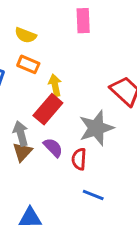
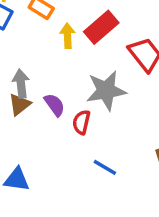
red rectangle: (48, 109) -> (101, 27), moved
blue line: (93, 195) -> (105, 167), moved

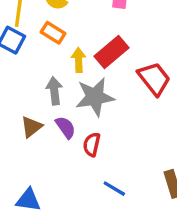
gray arrow: (21, 84) -> (54, 91), moved
gray star: (106, 91) -> (95, 97), moved

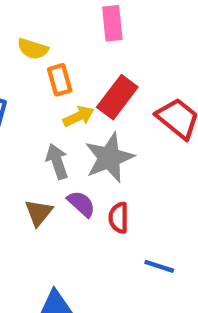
orange rectangle: (53, 33) -> (60, 80), moved, turned 55
yellow arrow: (79, 60) -> (79, 116), turned 80

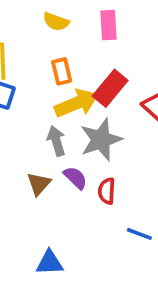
yellow semicircle: (33, 49) -> (56, 22), moved
yellow arrow: (79, 116) -> (76, 103), size x1.6

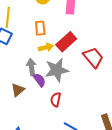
yellow arrow: (76, 103) -> (46, 47), size x0.6
purple semicircle: (75, 178) -> (39, 80), moved

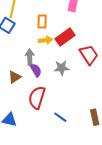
gray star: (57, 70) -> (62, 68), moved, size x0.7
red semicircle: (56, 100) -> (37, 98), moved, size x1.6

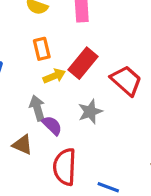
brown triangle: (15, 77) -> (22, 145), turned -48

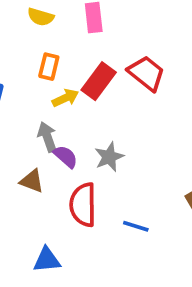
orange rectangle: (42, 49) -> (49, 67), turned 30
red trapezoid: (126, 80) -> (146, 73), moved
gray star: (90, 112) -> (109, 157), moved

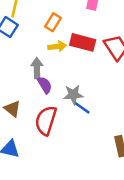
red rectangle: (99, 81) -> (83, 42), turned 50
brown triangle: (32, 181) -> (12, 109), moved
blue line: (136, 226) -> (82, 108), moved

